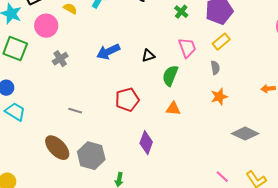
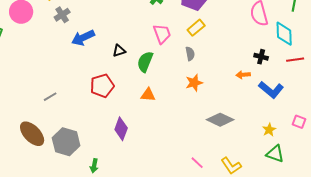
black triangle: (148, 56) -> (119, 51), moved
gray cross: (60, 59) -> (62, 15), moved
gray line: (75, 111) -> (50, 97), turned -48

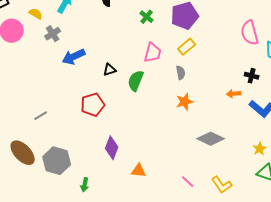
pink trapezoid: (162, 34) -> (153, 53), turned 35
orange triangle: (148, 95) -> (139, 171), moved

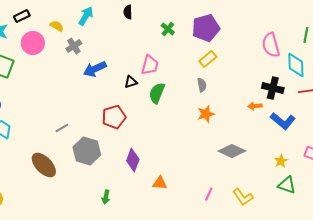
pink trapezoid: (153, 53) -> (150, 65), moved
black cross: (252, 76) -> (273, 88), size x1.5
gray hexagon: (57, 161) -> (87, 151), moved
pink line: (188, 182) -> (209, 194), turned 72

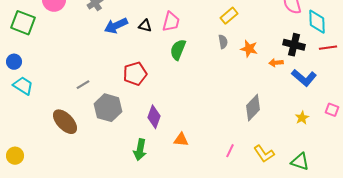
black triangle: (131, 82) -> (145, 26), moved, turned 32
orange star: (206, 114) -> (249, 49), moved, turned 30
gray diamond: (232, 151) -> (253, 108), turned -72
green triangle: (287, 185) -> (300, 162), moved
green arrow: (106, 197) -> (140, 150), moved, size x1.5

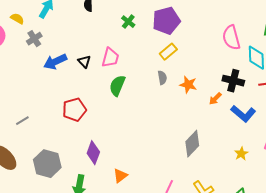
black triangle: (145, 26) -> (84, 62), turned 32
orange arrow: (276, 63) -> (215, 99), turned -40
gray hexagon: (108, 108) -> (47, 164), moved
orange triangle: (181, 140) -> (120, 176), turned -42

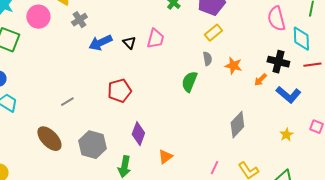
green semicircle: (117, 86) -> (189, 82), moved

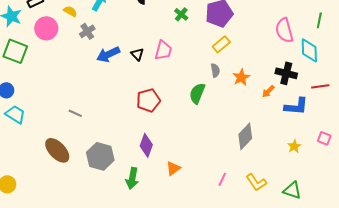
red line: (312, 65) -> (320, 86), moved
orange star: (233, 66) -> (241, 77), turned 30
red pentagon: (119, 91) -> (148, 100), moved
blue L-shape: (288, 95) -> (296, 106), turned -35
gray line: (67, 102) -> (75, 113), turned 56

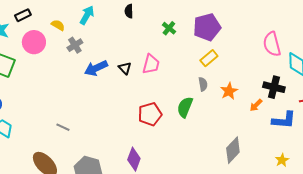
red pentagon: (148, 100) -> (150, 114), moved

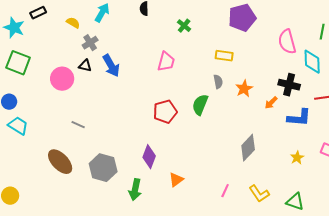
purple pentagon: (207, 27) -> (242, 18), moved
pink circle: (34, 42) -> (62, 79), moved
yellow rectangle: (209, 58) -> (224, 56), turned 48
blue arrow: (96, 68) -> (111, 66), turned -95
black triangle: (125, 68) -> (85, 66), moved, turned -32

